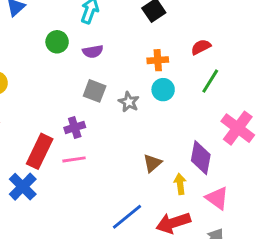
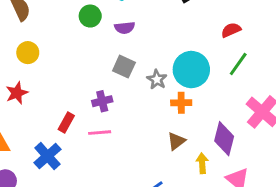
orange cross: (158, 60) -> (181, 103), moved
cyan circle: (163, 90) -> (191, 70), size x1.6
red rectangle: (40, 151) -> (66, 122), size x0.6

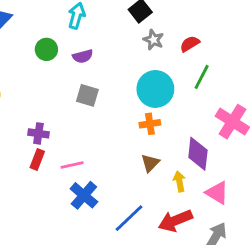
gray star: (157, 79) -> (154, 40), moved
purple cross: (102, 101) -> (38, 133), moved, turned 30
blue cross: (47, 156) -> (84, 195), moved

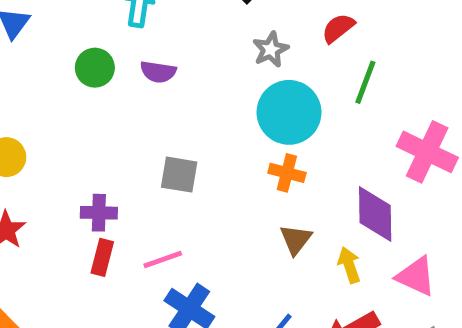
gray star: (154, 40) -> (271, 50), moved, turned 30
purple semicircle: (83, 56) -> (158, 72), turned 30
gray square: (87, 95) -> (179, 175), moved
orange cross: (150, 124) -> (287, 173), turned 30

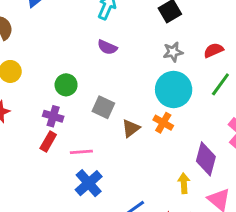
green circle: (95, 68) -> (66, 85), moved
brown triangle: (296, 239) -> (131, 128), moved

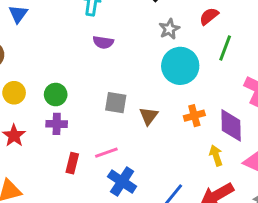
green circle: (66, 85) -> (56, 95), moved
purple cross: (53, 116) -> (57, 124), moved
orange cross: (163, 123) -> (194, 116), moved, turned -30
red rectangle: (48, 142) -> (72, 163), moved

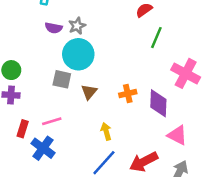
gray star: (169, 29) -> (77, 26), moved
cyan circle: (180, 66) -> (78, 54), moved
yellow arrow: (216, 156) -> (106, 131), moved
blue cross: (122, 182) -> (43, 148), moved

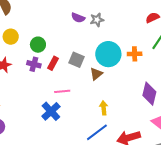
cyan circle: (78, 54) -> (108, 54), moved
orange cross: (128, 93) -> (135, 54), moved
red rectangle: (23, 129) -> (53, 63), moved

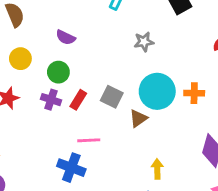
purple semicircle: (78, 18) -> (66, 37), moved
yellow arrow: (104, 108) -> (157, 169), moved
blue cross: (51, 111) -> (71, 168), turned -30

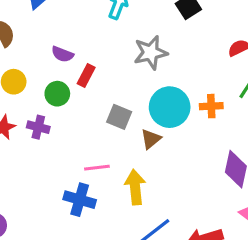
gray star: (144, 42) -> (151, 53), size x1.5
purple cross: (51, 100) -> (38, 127), moved
red rectangle: (78, 100) -> (86, 76), moved
yellow arrow: (157, 169) -> (135, 187), moved, size x1.5

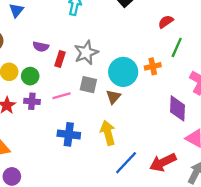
gray star: (151, 53) -> (86, 53), moved
green circle: (57, 94) -> (30, 76), moved
pink line: (97, 168) -> (61, 96), moved
blue cross: (80, 200) -> (69, 134), moved

